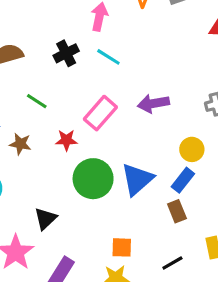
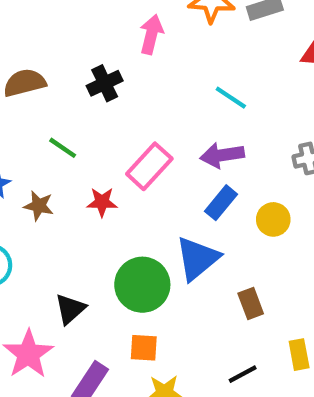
cyan line: (108, 57) -> (231, 98), moved
green circle: (93, 179) -> (142, 285), moved
blue rectangle: (183, 180) -> (221, 203), moved
orange square: (122, 247) -> (144, 348), moved

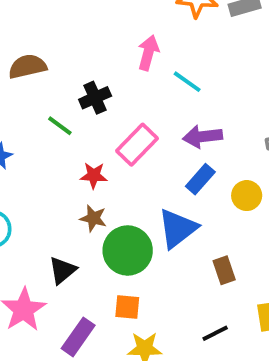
pink arrow: (151, 34) -> (148, 53), moved
black cross: (105, 83) -> (95, 98), moved
cyan line: (231, 98) -> (187, 82), moved
brown star: (39, 206) -> (93, 218), moved

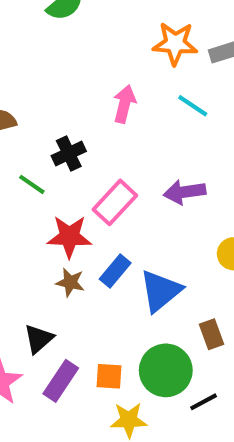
cyan line: (187, 82) -> (193, 106), moved
red star: (94, 175) -> (69, 237), size x1.5
blue rectangle: (200, 179) -> (115, 271), moved
green circle: (128, 250) -> (166, 370), moved
purple rectangle: (78, 337) -> (61, 381), moved

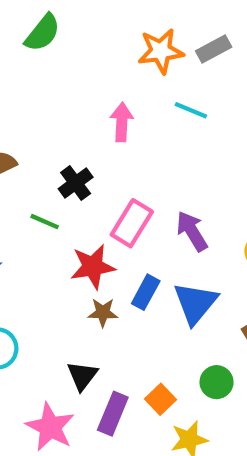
purple arrow: (185, 192) -> (192, 231), moved, turned 78
green circle: (166, 370) -> (217, 382), size x0.6
orange square: (109, 376) -> (161, 399), turned -36

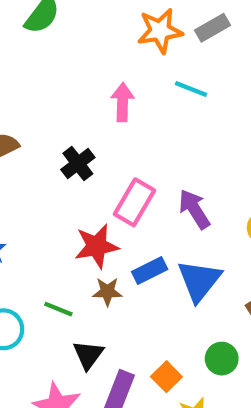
green line: (45, 222) -> (58, 309), moved
blue rectangle: (146, 292) -> (150, 271), turned 36

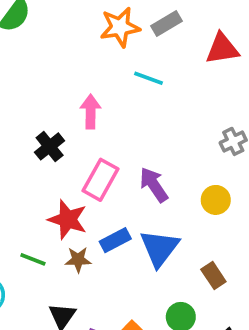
pink arrow: (123, 102) -> (90, 111), moved
red star: (97, 246) -> (68, 219), turned 30
green line: (58, 309) -> (33, 259), moved

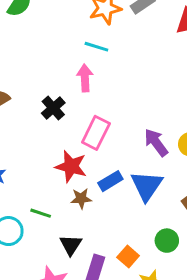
cyan line: (149, 78) -> (96, 47), moved
purple arrow: (154, 185) -> (156, 142), moved
green line: (33, 259) -> (41, 213), moved

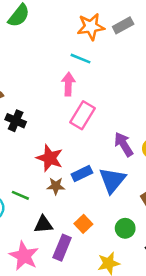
black cross: (53, 108) -> (16, 121), moved, turned -30
pink rectangle: (96, 133) -> (82, 115), moved
black triangle: (71, 245) -> (43, 225), turned 48
orange square: (128, 256) -> (83, 224), moved

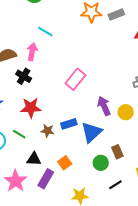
cyan line: (80, 59) -> (45, 31), moved
pink arrow: (68, 84) -> (32, 52), moved
red star: (50, 158) -> (31, 108), moved, turned -30
green circle: (125, 228) -> (101, 163), moved

